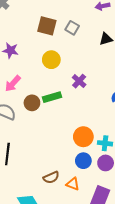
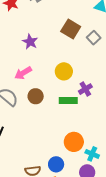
yellow circle: (51, 60) -> (64, 71), moved
green rectangle: (52, 97) -> (68, 100), moved
blue circle: (83, 161) -> (56, 164), moved

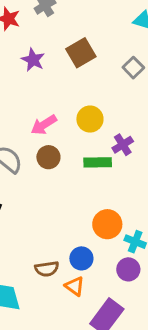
brown square: (71, 29) -> (81, 53), moved, turned 30
purple star: (30, 42) -> (33, 60), moved
pink arrow: (23, 73) -> (44, 125), moved

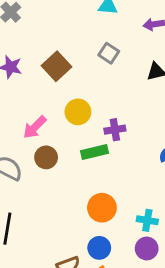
brown square: (81, 53) -> (56, 66), moved
purple cross: (123, 145) -> (115, 130), turned 36
orange circle: (107, 224) -> (102, 208), moved

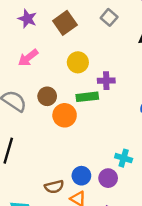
pink arrow: (35, 127) -> (28, 58), moved
orange circle: (102, 208) -> (65, 115), moved
purple circle: (147, 248) -> (108, 178), moved

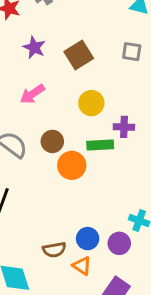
gray square: (109, 17) -> (132, 52), turned -35

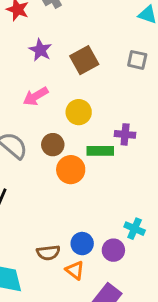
yellow circle: (91, 103) -> (79, 112), moved

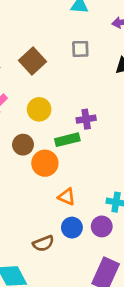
orange triangle: (75, 270) -> (67, 197), moved

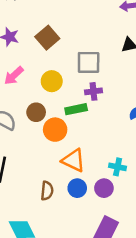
gray square: (80, 49) -> (89, 62), moved, size x1.5
orange triangle: (67, 197) -> (74, 160), size x1.5
brown semicircle: (43, 243) -> (47, 191), moved, turned -66

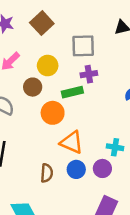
brown circle: (36, 112) -> (33, 87), moved

